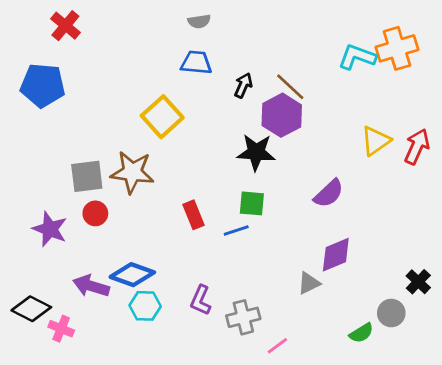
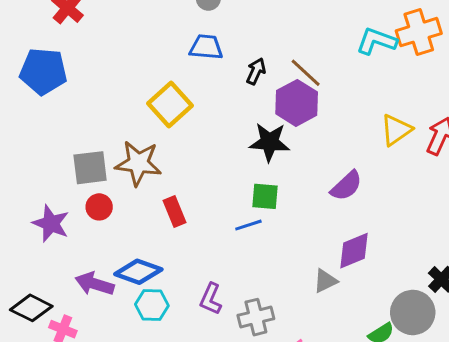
red rectangle: (193, 215) -> (175, 211), moved
gray circle: (391, 313) -> (413, 312), size x1.5

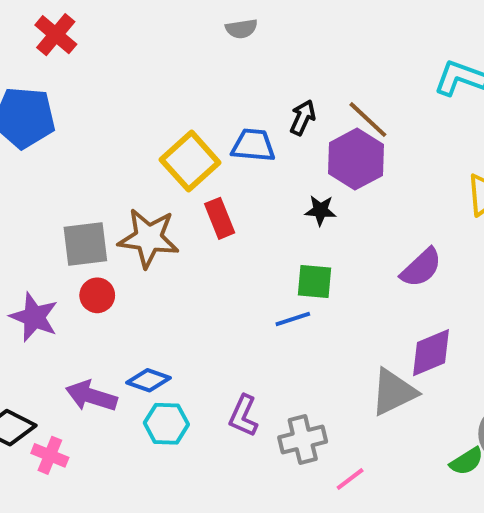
blue trapezoid: (206, 47) -> (253, 145), moved
black star: (269, 142) -> (320, 210), size x0.6
red rectangle: (175, 211) -> (220, 218), moved
blue diamond: (138, 272) -> (149, 380), size x0.7
gray triangle: (325, 281) -> (394, 392), size x1.5

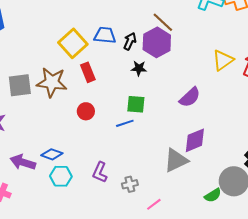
black arrow: (303, 118) -> (130, 41), moved
red circle: (97, 295) -> (86, 111), moved
gray cross: (303, 440) -> (130, 184), size x0.7

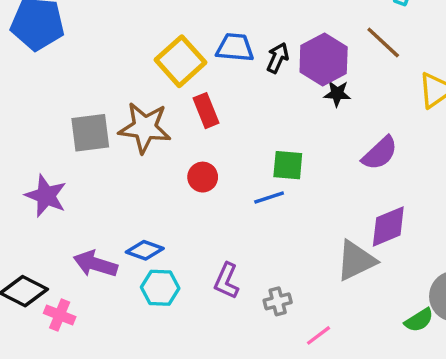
brown line: (163, 22) -> (383, 42), moved
black star: (139, 68) -> (337, 94), moved

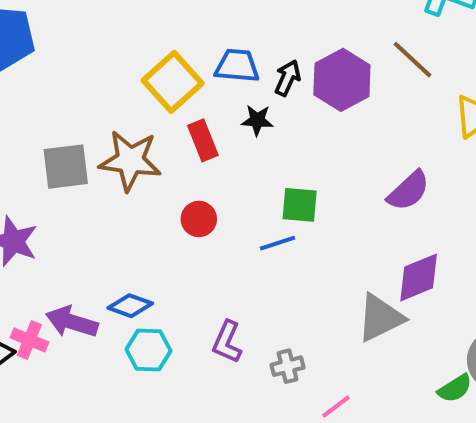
black star: (337, 94) -> (257, 120), moved
pink cross: (60, 315) -> (29, 340), moved

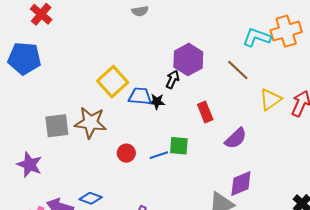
blue trapezoid: (237, 66) -> (140, 96), moved
purple hexagon: (342, 80) -> (188, 59), moved
red rectangle: (203, 140) -> (205, 112), moved
blue line: (277, 243) -> (159, 155), moved

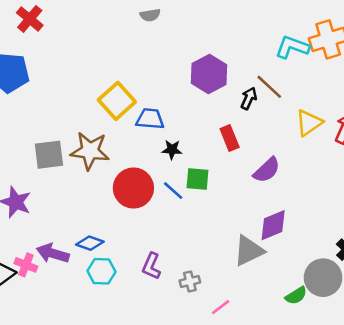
black arrow: (173, 79) -> (249, 98), moved
black star: (157, 102) -> (172, 150), moved
red circle: (126, 153) -> (133, 188), size x1.8
blue line: (159, 155) -> (173, 191), turned 60

